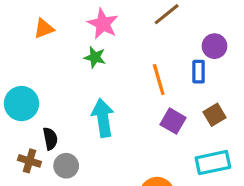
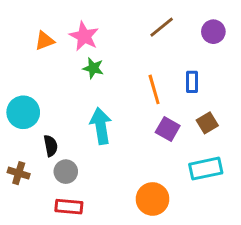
pink star: (103, 24) -> (84, 36), moved
purple circle: (214, 46) -> (213, 32), moved
brown cross: (29, 161) -> (19, 173), moved

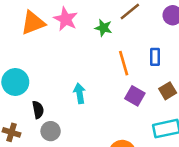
orange triangle: (45, 41) -> (33, 23), size x1.5
green star: (93, 68) -> (103, 28), moved
cyan arrow: (101, 126) -> (80, 93), size x0.7

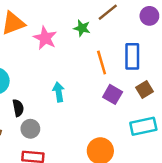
pink star: (66, 19) -> (45, 38), moved
blue rectangle: (155, 57) -> (132, 56), size x1.5

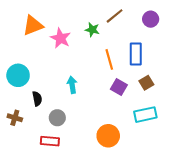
gray circle: (30, 129) -> (57, 118), moved

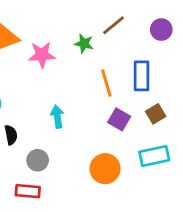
pink star: (60, 38) -> (42, 55), turned -30
orange circle: (108, 136) -> (105, 169), moved

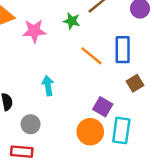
orange line: (106, 83) -> (91, 56), turned -35
purple square: (119, 119) -> (103, 107), moved
cyan rectangle: (154, 156) -> (121, 130), moved, turned -70

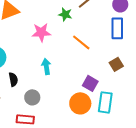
pink star: (34, 31) -> (41, 32), moved
blue rectangle: (123, 50) -> (117, 28), moved

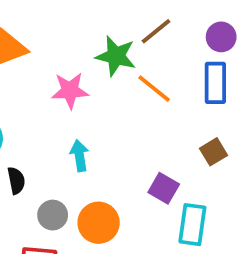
green star: (65, 14) -> (116, 56), size x1.5
orange line: (81, 42) -> (154, 89), moved
orange circle: (80, 103) -> (99, 223), moved

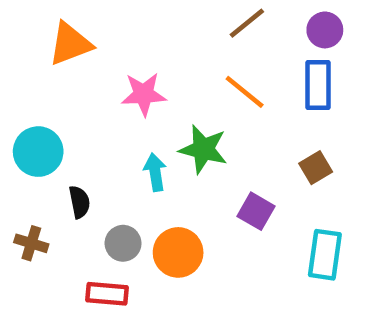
green star: (116, 56) -> (203, 149), moved
cyan rectangle: (192, 225) -> (325, 255), moved

